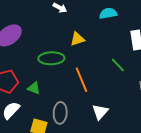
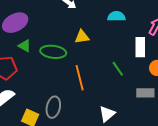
green triangle: (34, 88) -> (25, 46), moved
white triangle: (100, 112) -> (107, 114), moved

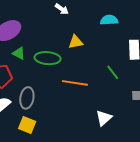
orange line: (80, 78) -> (75, 83), turned -65
gray ellipse: (53, 107) -> (27, 98), moved

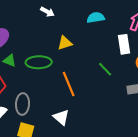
orange line: (75, 83) -> (69, 84), turned 65
white triangle: (104, 118) -> (61, 117), moved, turned -30

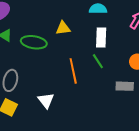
white rectangle: (124, 44) -> (101, 37), moved
orange line: (69, 84) -> (73, 71), moved

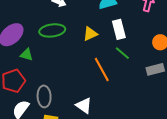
yellow triangle: (63, 28) -> (90, 34), moved
green ellipse: (34, 42) -> (52, 30), moved

